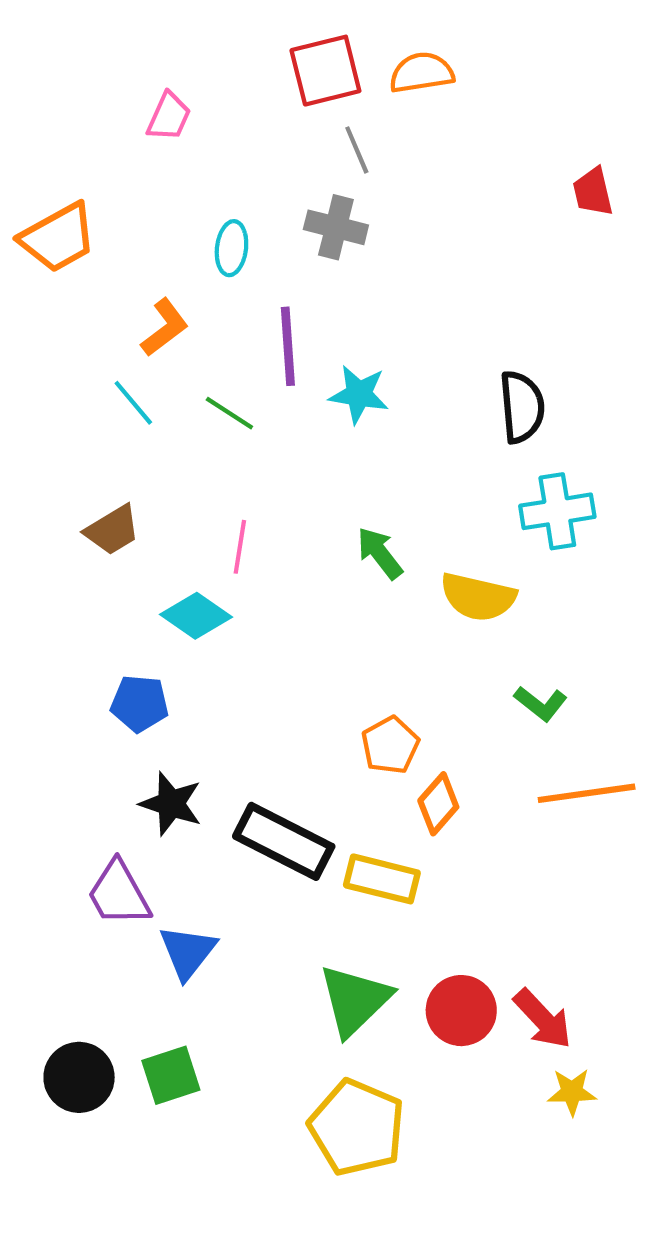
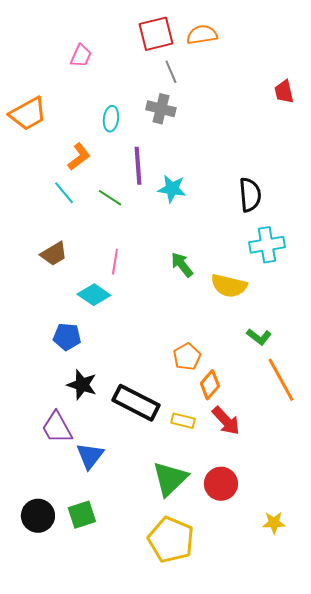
orange line: (587, 793) -> (281, 380), turned 69
yellow rectangle: (382, 879) -> (183, 421), size x0.7
red arrow: (543, 1019) -> (226, 421), moved

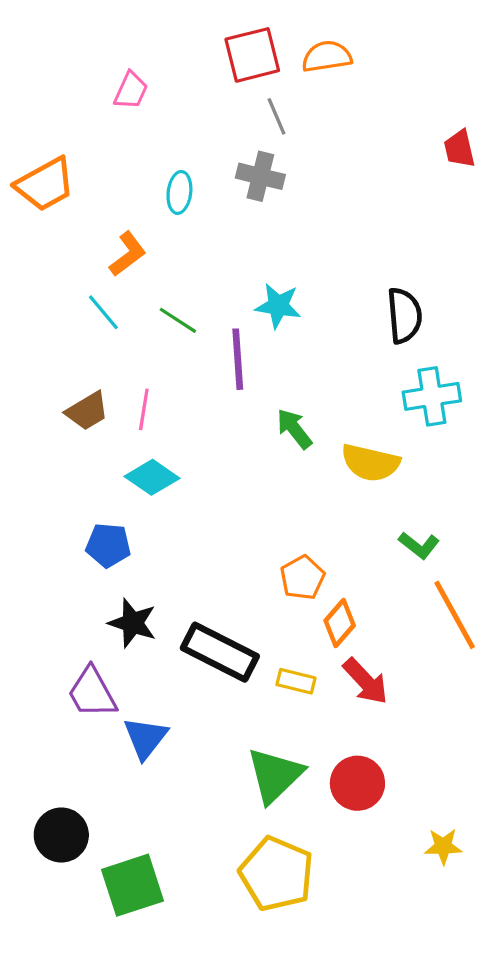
purple line: (138, 166) -> (238, 359), moved
pink line: (115, 262) -> (144, 409), moved
green square: (82, 515) -> (132, 885), moved, size x1.4

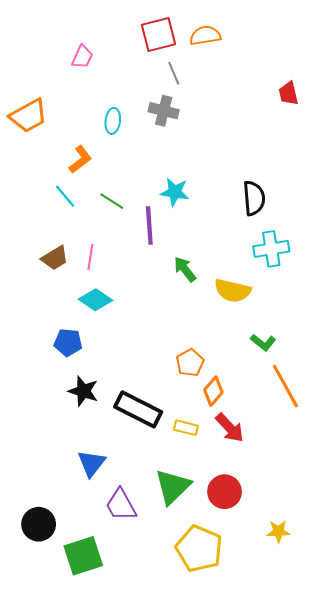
purple trapezoid: (92, 693) -> (121, 505), moved
yellow pentagon: (277, 874) -> (199, 549), moved

